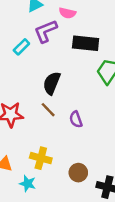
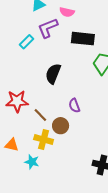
brown line: (48, 110) -> (40, 115), moved
brown circle: (78, 173) -> (61, 126), moved

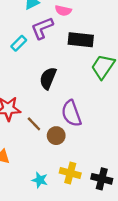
purple semicircle: (74, 106) -> (71, 113), size x1.6
yellow cross: (44, 140) -> (70, 173), moved
cyan star: (32, 162) -> (40, 180), moved

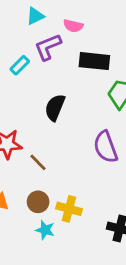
purple semicircle: (71, 113) -> (106, 147), moved
brown circle: (56, 136) -> (38, 202), moved
yellow cross: (70, 173) -> (69, 209), moved

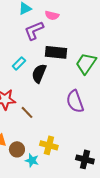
black rectangle: (94, 61) -> (56, 52), moved
cyan rectangle: (20, 65) -> (19, 63), moved
brown circle: (38, 202) -> (17, 149), moved

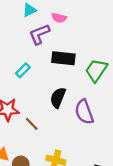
black semicircle: (39, 73) -> (58, 98), moved

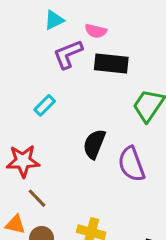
black rectangle: (63, 58) -> (111, 63), moved
brown line: (32, 124) -> (37, 198), moved

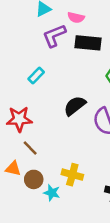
black semicircle: (94, 144) -> (75, 106), turned 30

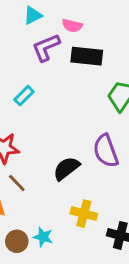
black semicircle: (75, 106) -> (66, 168), moved
yellow cross: (72, 175) -> (84, 214), moved
brown circle: (34, 179) -> (17, 241), moved

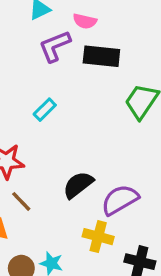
cyan rectangle: (24, 96) -> (45, 110), moved
purple semicircle: (106, 151) -> (120, 200), moved, turned 80

